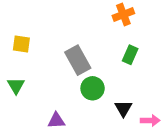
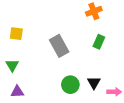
green circle: (93, 88) -> (70, 85), moved
purple triangle: (56, 120) -> (17, 92), moved

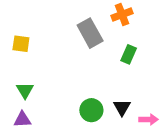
gray rectangle: (59, 46) -> (90, 33), moved
green triangle: (12, 65) -> (25, 90), moved

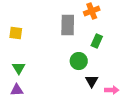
gray rectangle: (90, 33) -> (68, 25), turned 30
green circle: (91, 110) -> (79, 61), moved

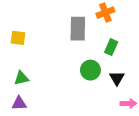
green triangle: (19, 68) -> (21, 78), turned 48
black triangle: (92, 81) -> (117, 78), moved

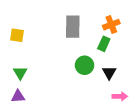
orange cross: (105, 13) -> (111, 25), moved
green triangle: (21, 78) -> (20, 73), turned -48

